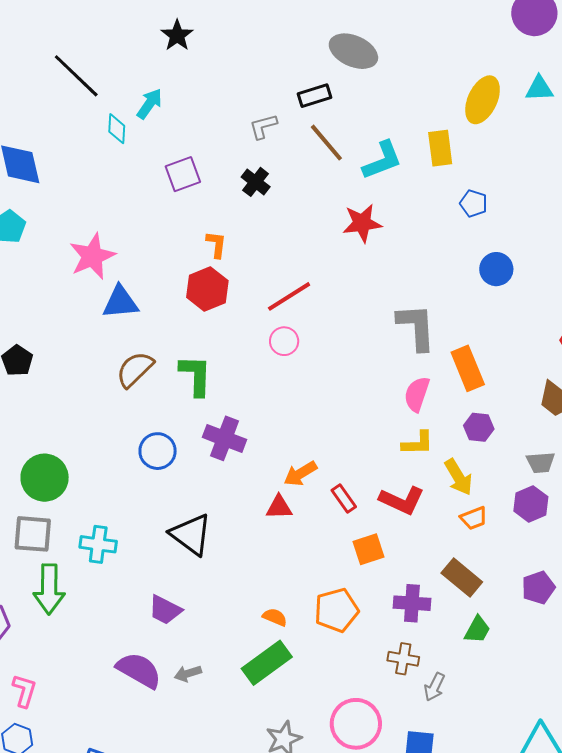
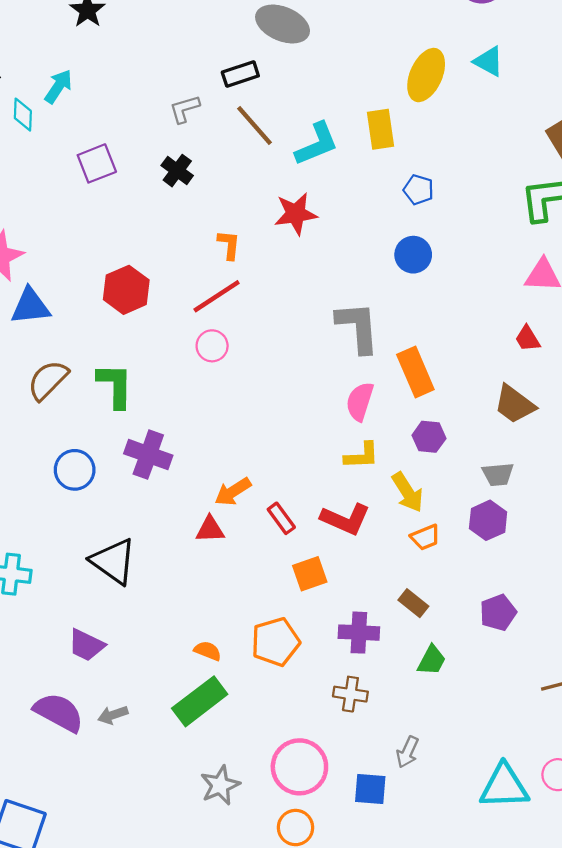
cyan triangle: (539, 89) -> (489, 61), turned 32
orange L-shape: (216, 244) -> (229, 245), moved
blue circle: (496, 269) -> (413, 255), moved
brown rectangle: (462, 577) -> (413, 603), size x0.7
gray arrow: (434, 687) -> (407, 752), moved

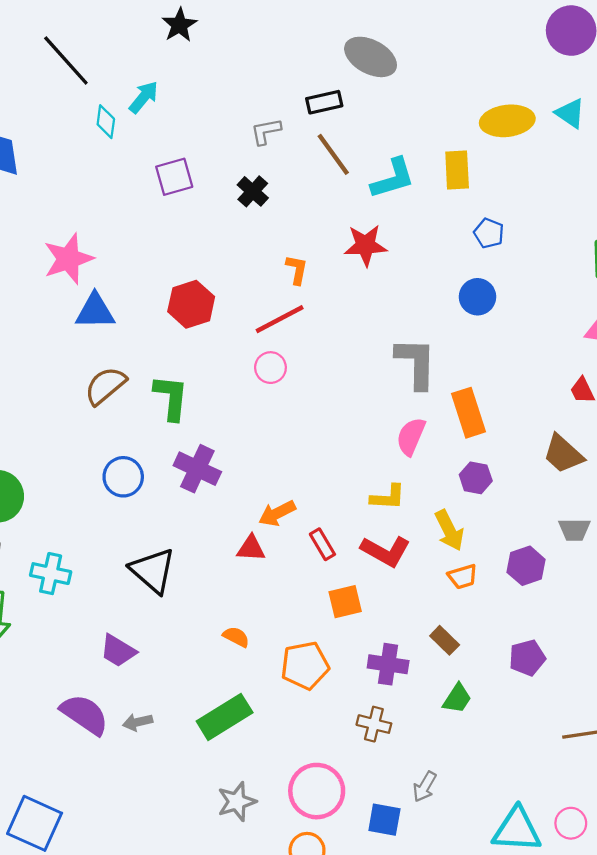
yellow ellipse: (426, 75) -> (507, 121), turned 54
yellow L-shape: (362, 456) -> (388, 497), moved
gray trapezoid: (498, 474) -> (574, 530), moved
orange semicircle: (208, 651) -> (236, 637), moved

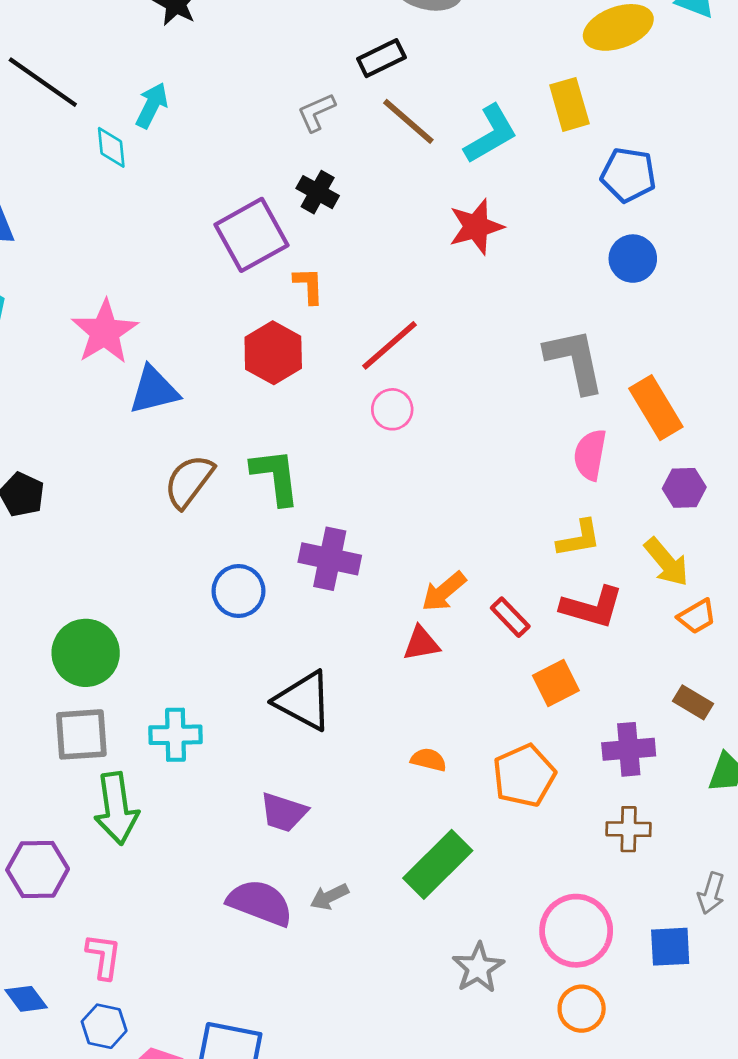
purple square: (174, 177) -> (252, 235), moved, size x1.4
blue pentagon: (489, 233) -> (628, 175), size x1.4
orange L-shape: (297, 270) -> (309, 285), moved

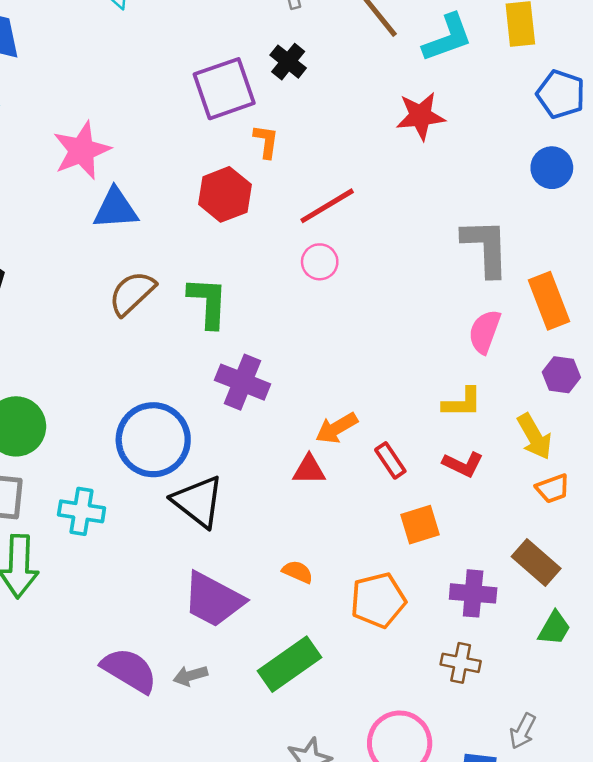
blue circle: (238, 591) -> (153, 440), moved, size x1.6
red L-shape: (592, 607) -> (463, 464), size x0.7
brown rectangle: (693, 702) -> (536, 562), size x1.4
purple trapezoid: (283, 812) -> (213, 600), moved, size x1.5

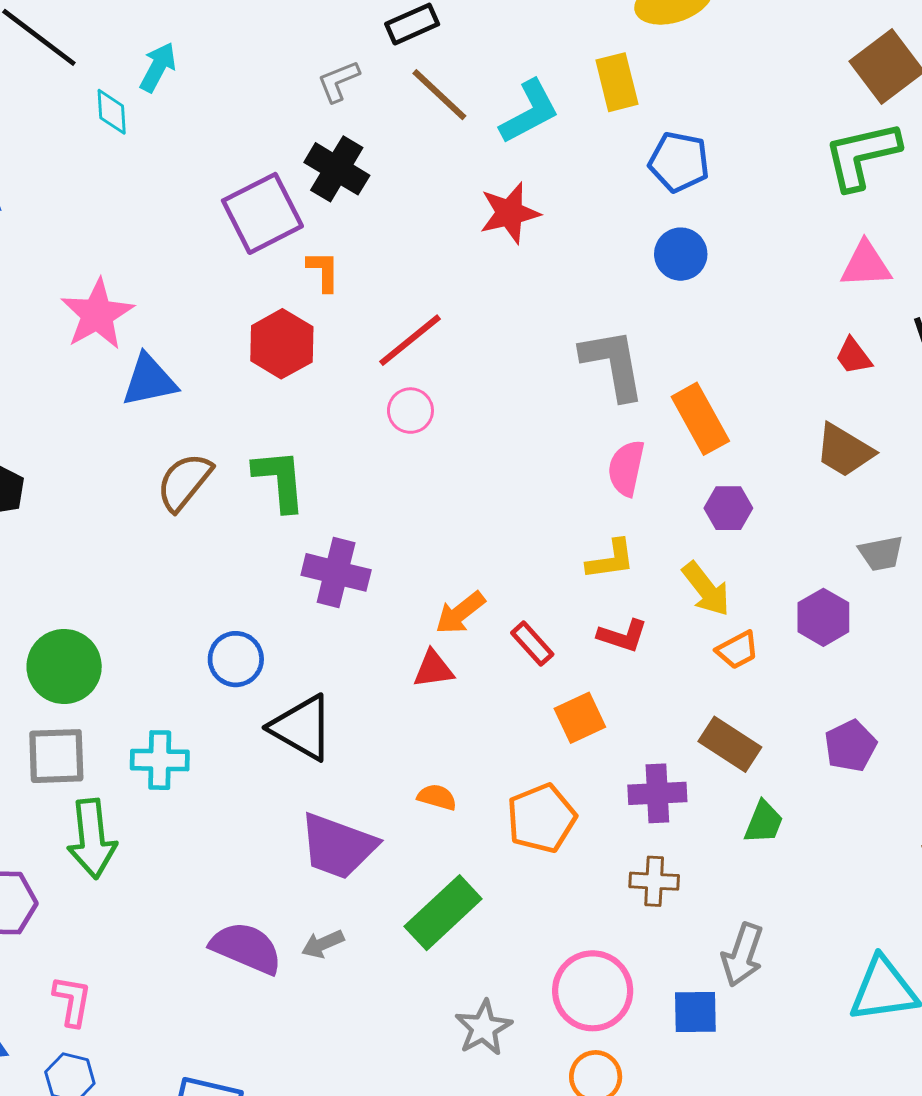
black cross: (288, 62) -> (337, 169), size x1.4
blue circle: (153, 440) -> (236, 659), size x0.6
gray arrow: (523, 731) -> (742, 955), size x1.4

